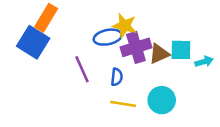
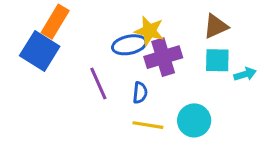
brown triangle: (159, 54) -> (216, 26), moved

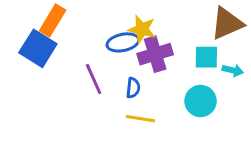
brown triangle: (216, 26) -> (227, 23), moved, size x1.4
cyan arrow: (245, 74) -> (233, 70), turned 30
cyan circle: (194, 120) -> (201, 101), moved

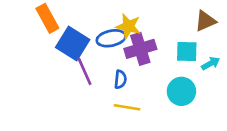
orange rectangle: (53, 20) -> (47, 18), turned -60
brown triangle: (227, 23) -> (205, 21), size x0.7
blue square: (38, 48) -> (73, 44), moved
cyan arrow: (233, 70) -> (211, 63), turned -42

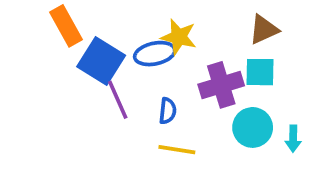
brown triangle: (205, 21) -> (264, 30), moved
purple cross: (140, 49) -> (221, 85), moved
cyan arrow: (211, 63) -> (293, 139), moved, turned 120

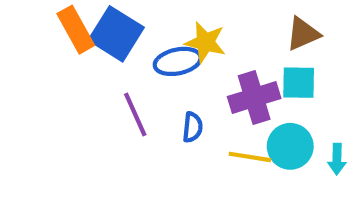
blue square: (101, 61) -> (116, 34), moved
yellow line: (177, 150) -> (250, 157), moved

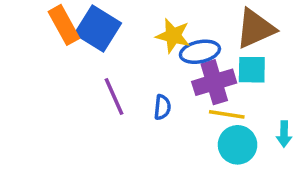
brown triangle: (303, 34) -> (255, 28), size x1.4
blue ellipse: (178, 61) -> (200, 52), moved
cyan circle: (290, 146) -> (238, 145), moved
yellow line: (250, 157) -> (227, 114), moved

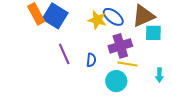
blue ellipse: (200, 52) -> (113, 17), moved, turned 50
cyan square: (252, 70) -> (153, 33), moved
cyan circle: (238, 145) -> (116, 81), moved

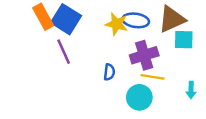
blue ellipse: (113, 17) -> (136, 20), turned -30
purple line: (64, 54) -> (64, 52), moved

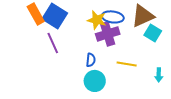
cyan square: (184, 40) -> (153, 33), turned 30
purple cross: (144, 55) -> (108, 34), moved
cyan circle: (139, 97) -> (95, 81), moved

